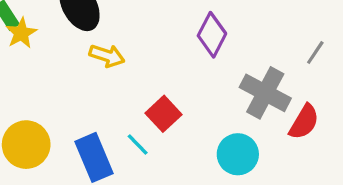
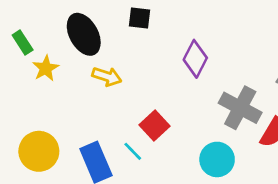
yellow star: (21, 33) -> (46, 68), moved

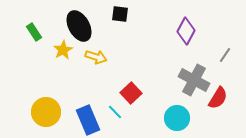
purple diamond: (195, 59) -> (186, 31), moved
yellow star: (46, 68) -> (63, 50), moved

